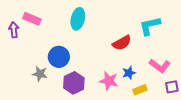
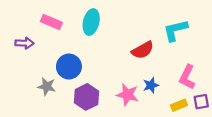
pink rectangle: (32, 19) -> (51, 22), moved
purple arrow: (14, 30) -> (24, 43), moved, turned 98
pink L-shape: (160, 66) -> (187, 77), turned 80
yellow rectangle: (140, 90) -> (179, 105), moved

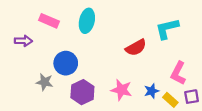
blue star: (151, 85) -> (151, 91), moved
yellow rectangle: (179, 105) -> (170, 100), turned 64

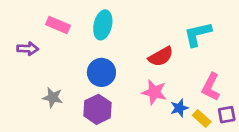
blue circle: (66, 63) -> (101, 72), moved
pink star: (121, 90) -> (154, 92), moved

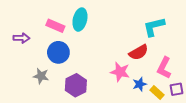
pink rectangle: (58, 25) -> (55, 26), moved
red semicircle: (161, 57) -> (139, 52), moved
blue circle: (101, 72) -> (58, 52), moved

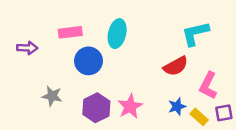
cyan ellipse: (80, 20) -> (117, 34), moved
pink rectangle: (55, 26) -> (70, 32), turned -30
blue circle: (58, 52) -> (88, 61), moved
pink star: (120, 72) -> (130, 106), moved, turned 30

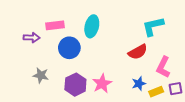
purple arrow: (27, 48) -> (32, 38), moved
yellow rectangle: (199, 117) -> (156, 92), turned -64

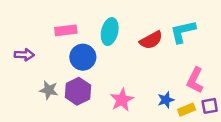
purple arrow: (32, 38) -> (24, 55), moved
red semicircle: (138, 52) -> (151, 40), moved
purple hexagon: (75, 85) -> (78, 91), moved

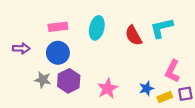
red semicircle: (151, 40) -> (133, 35), turned 90
blue circle: (83, 57) -> (58, 53), moved

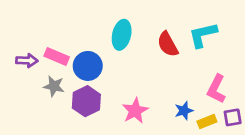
pink rectangle: (58, 27) -> (57, 56), moved, turned 30
blue circle: (58, 53) -> (88, 66), moved
gray star: (43, 80) -> (54, 86), moved

